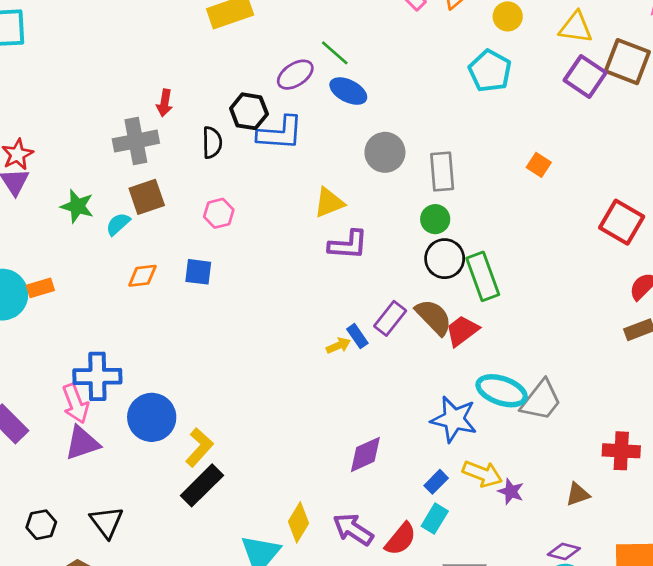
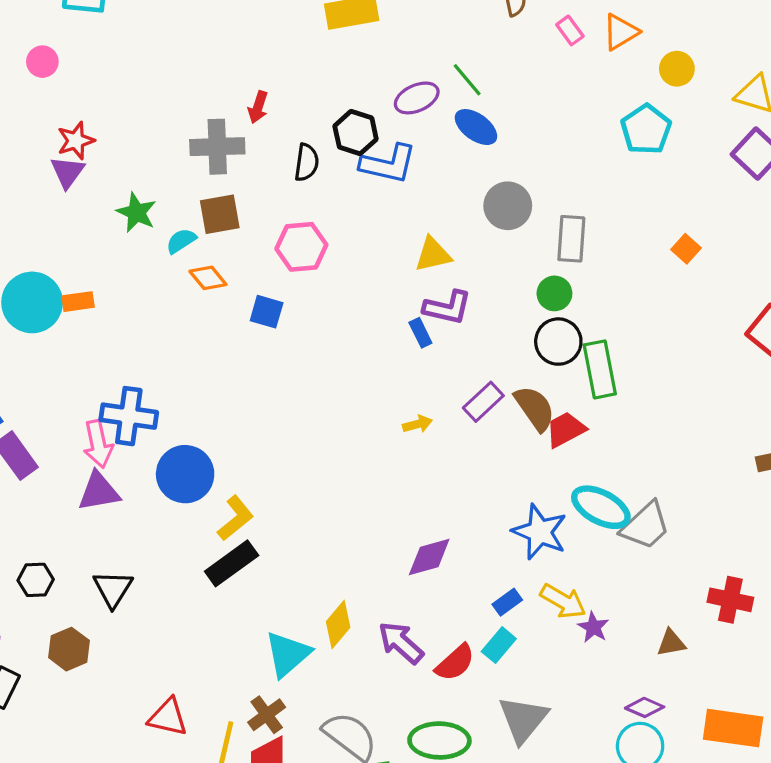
pink hexagon: (219, 213) -> (301, 247), size x1.4
orange diamond: (142, 276) -> (208, 278), moved, turned 48
blue rectangle: (357, 336) -> (420, 333), moved

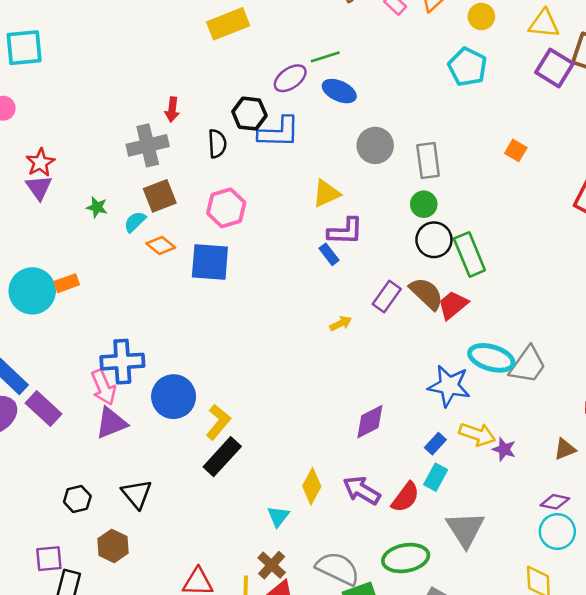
green line: (467, 80) -> (325, 57), turned -56
green star: (136, 212) -> (97, 207), size x0.7
blue square: (267, 312) -> (210, 262), size x1.6
cyan triangle: (288, 654) -> (278, 516), size x0.6

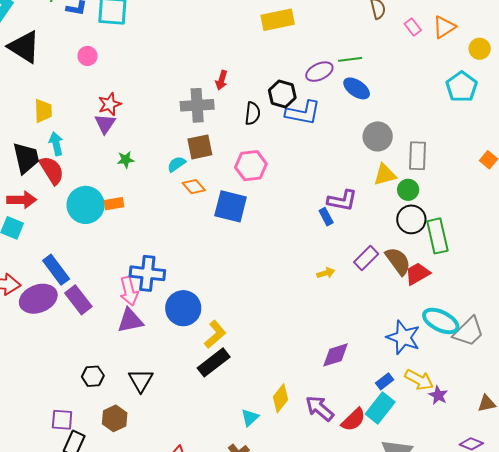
yellow triangle: (326, 194) -> (385, 175), moved
green star: (97, 207) -> (126, 160), moved, turned -30
cyan rectangle: (436, 477) -> (380, 408), size x1.4

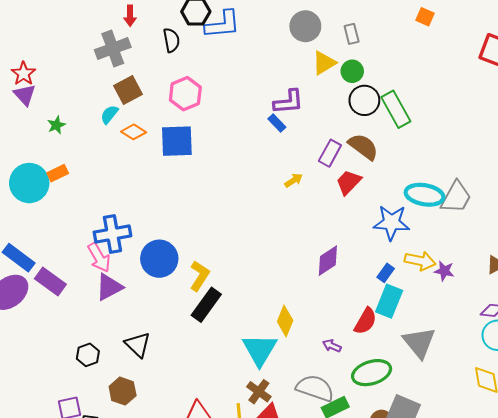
gray rectangle: (418, 156) -> (352, 34), size x0.7
red trapezoid: (418, 274) -> (349, 182), moved
purple arrow: (320, 408) -> (332, 346), moved, size x0.6
cyan triangle: (250, 418) -> (260, 350), size x1.8

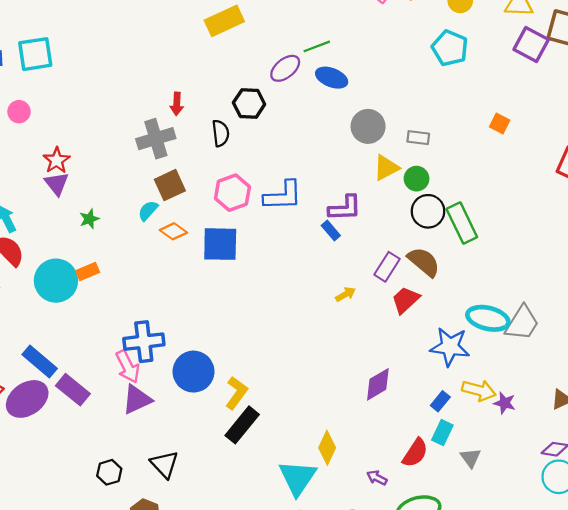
blue L-shape: (223, 24) -> (283, 196), moved
gray rectangle: (352, 34) -> (418, 138), turned -72
cyan rectangle: (389, 301) -> (442, 433), size x0.7
gray triangle: (419, 342) -> (471, 458), moved, size x0.6

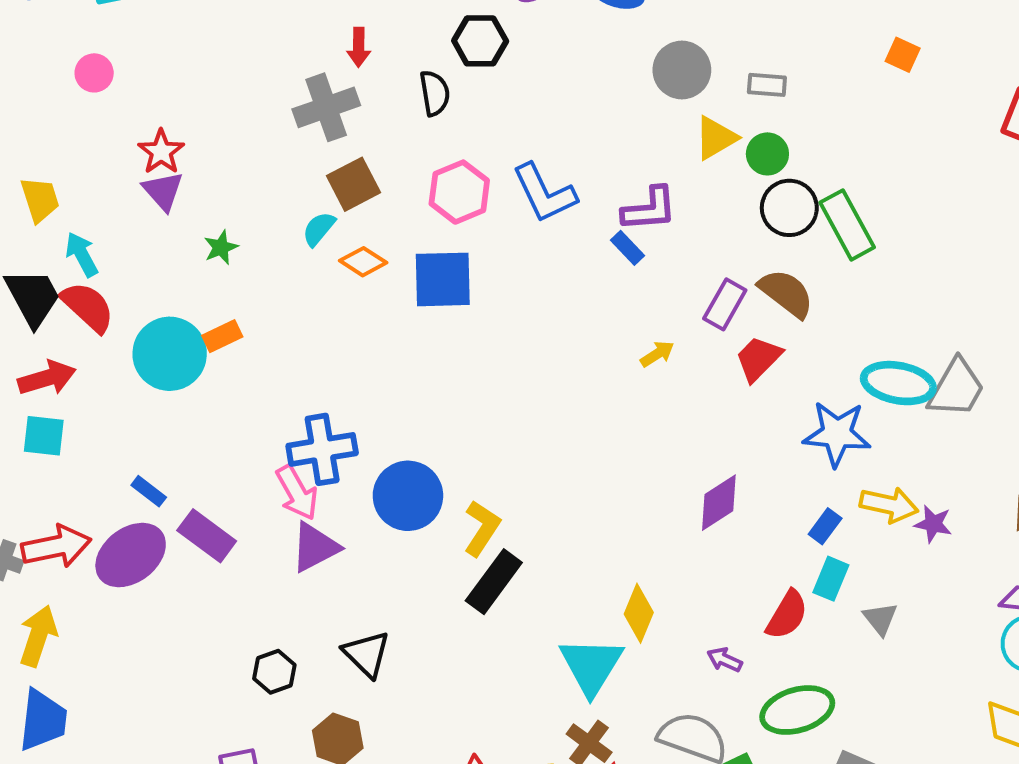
blue L-shape: (283, 196) -> (544, 193), turned 69
blue rectangle: (40, 362) -> (149, 491), size x0.6

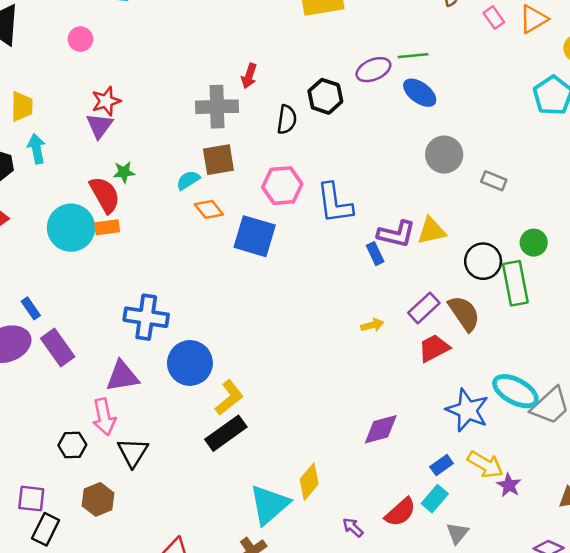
yellow triangle: (716, 138) -> (432, 231), moved
green circle: (767, 154) -> (534, 243), moved
red semicircle: (88, 307) -> (105, 195), moved
pink arrow: (297, 493) -> (104, 417), moved

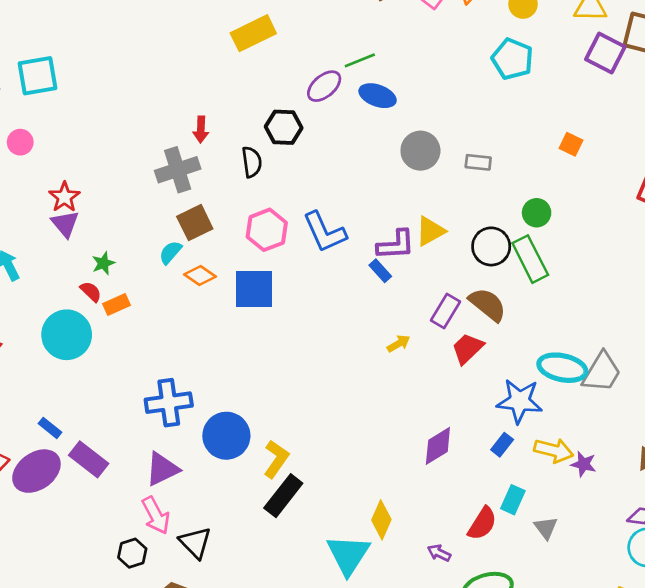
red semicircle: (105, 195) -> (91, 292), size x0.6
orange rectangle: (107, 227) -> (117, 305), moved
blue rectangle: (442, 465) -> (502, 445), moved

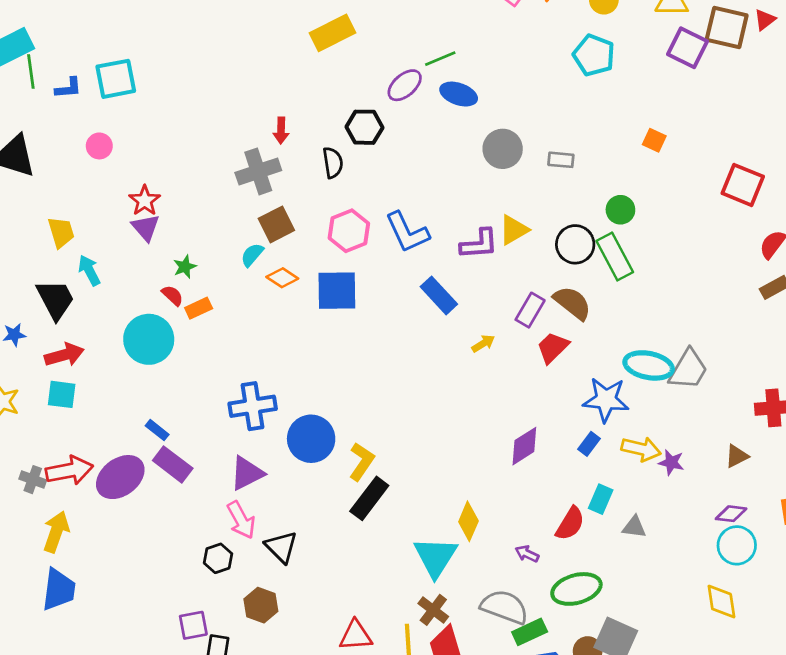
blue rectangle: (380, 271) -> (439, 295), moved, size x1.6
blue rectangle: (50, 428) -> (157, 430), moved
gray triangle: (546, 528) -> (634, 527), turned -45

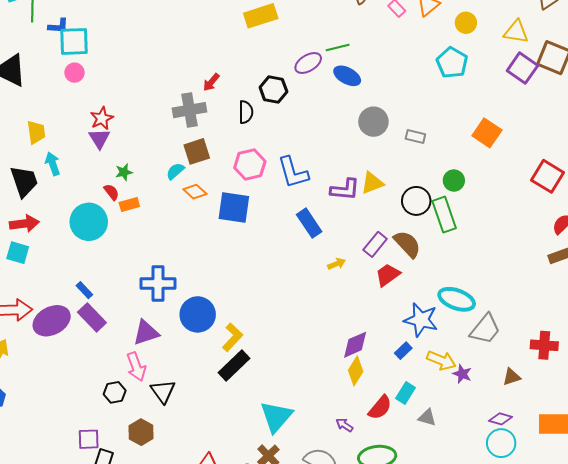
cyan square: (116, 79) -> (74, 41), moved
red arrow: (281, 131) -> (211, 82), turned 30
orange square: (654, 140) -> (487, 133), size x1.6
gray trapezoid: (688, 369) -> (485, 329), moved
yellow diamond: (468, 521) -> (356, 371), moved

